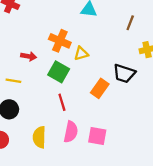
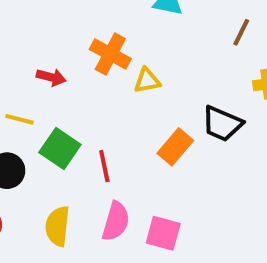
green square: (59, 72) -> (60, 149), moved

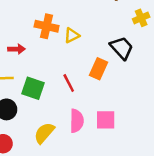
black trapezoid: (222, 124) -> (122, 48), turned -140
red line: (104, 166) -> (69, 83), moved
yellow semicircle: (57, 226) -> (44, 133), turned 50

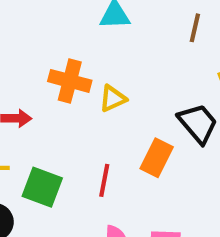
red line: (69, 83) -> (104, 180), turned 36

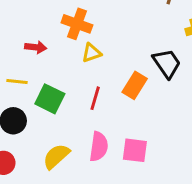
yellow triangle: (113, 99) -> (91, 53), moved

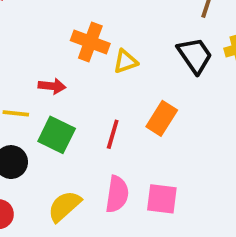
red arrow: (36, 47) -> (52, 86), moved
yellow triangle: (91, 53) -> (125, 61), moved
black trapezoid: (167, 63) -> (195, 55), moved

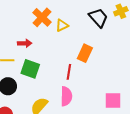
orange cross: (90, 42) -> (42, 17), turned 30
red line: (113, 134) -> (69, 72), moved
pink square: (162, 199) -> (113, 101), moved

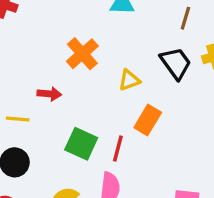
yellow triangle: (62, 25) -> (129, 80), moved
green square: (30, 69) -> (81, 144), moved

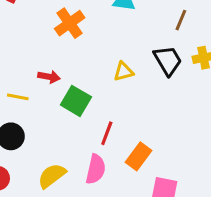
orange cross: (82, 54) -> (70, 23), moved
orange rectangle: (148, 120) -> (139, 156), moved
green square: (81, 144) -> (76, 101), moved

